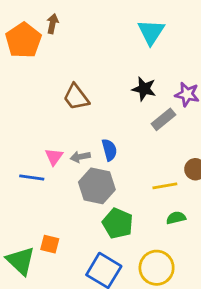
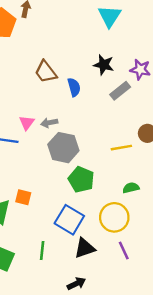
blue semicircle: (109, 150) -> (74, 87), moved
green semicircle: (176, 218) -> (131, 188), moved

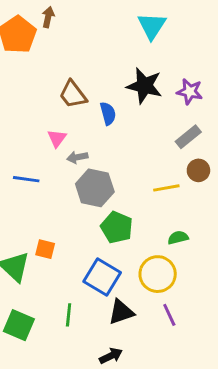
black star: (104, 65) -> (144, 86), size x1.4
gray rectangle: (120, 91) -> (188, 137), moved
pink triangle: (27, 123) -> (57, 138), moved

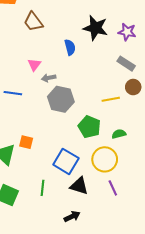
brown trapezoid: (73, 94) -> (33, 22), moved
gray rectangle: (188, 137) -> (126, 64), turned 72
green pentagon: (117, 227) -> (89, 127), moved
black triangle: (121, 312) -> (79, 186), turned 36

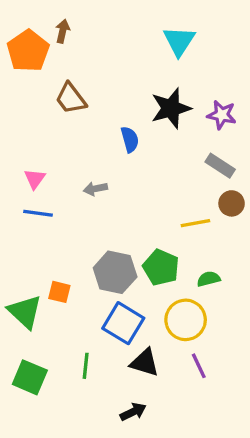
black star: (95, 28) -> (171, 108), turned -30
pink triangle: (34, 65) -> (35, 179), moved
gray hexagon: (61, 99) -> (115, 272), moved

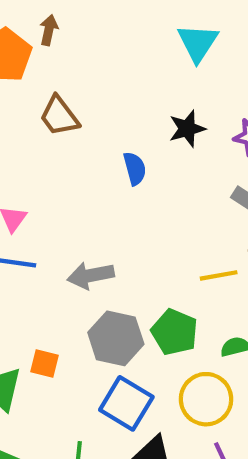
black star: (171, 108) -> (187, 129), size x0.7
gray arrow: (95, 189) -> (91, 275), moved, size x1.5

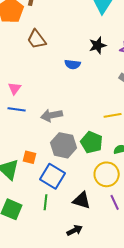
blue semicircle: (135, 169) -> (73, 64), turned 112
blue square: (126, 403) -> (53, 176), moved

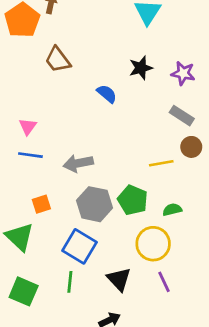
blue semicircle: (73, 64) -> (107, 94), turned -147
orange square: (30, 157) -> (41, 204), moved, turned -32
black triangle: (82, 200) -> (119, 279), turned 30

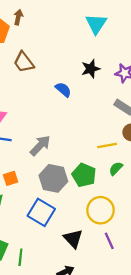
gray arrow: (78, 163) -> (40, 145), turned 145
green semicircle: (172, 210) -> (116, 169), moved, turned -32
green line: (70, 282) -> (20, 257), moved

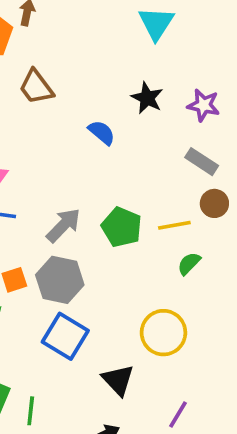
black star: (91, 69) -> (147, 98), turned -30
green pentagon: (84, 175) -> (122, 227), moved
gray hexagon: (53, 178) -> (60, 280), moved
purple line: (109, 241) -> (178, 414), moved, turned 56

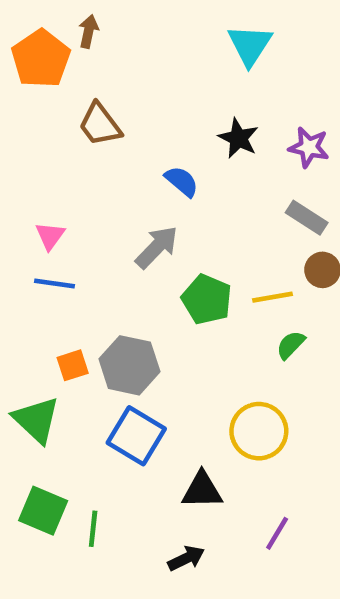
gray arrow: (63, 225) -> (157, 247), moved
black triangle: (118, 380) -> (202, 490), turned -48

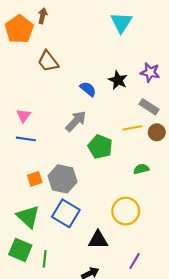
black star: (238, 138) -> (118, 80), moved
yellow line: (273, 297) -> (132, 128), moved
green semicircle: (291, 345) -> (141, 169), turned 32
green triangle: (36, 420) -> (28, 217), moved

